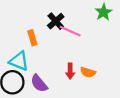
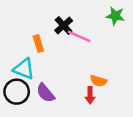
green star: (104, 12) -> (115, 16), turned -30
red arrow: (70, 71) -> (90, 95), moved

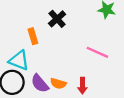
pink line: (79, 36) -> (97, 52), moved
orange semicircle: (98, 81) -> (58, 83), moved

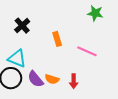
black cross: (57, 19) -> (22, 26), moved
orange rectangle: (33, 36) -> (57, 39), moved

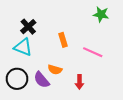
cyan triangle: (17, 59) -> (23, 47), moved
orange semicircle: (52, 79) -> (55, 70), moved

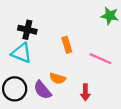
black cross: (28, 27) -> (27, 30), turned -35

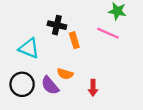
black cross: (27, 30) -> (57, 25), moved
pink line: (100, 59) -> (108, 33), moved

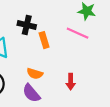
purple semicircle: (50, 85) -> (31, 93), moved
red arrow: (93, 88) -> (71, 82), moved

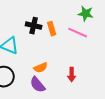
orange rectangle: (44, 40) -> (52, 29), moved
orange semicircle: (35, 74) -> (41, 68), turned -40

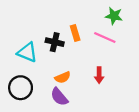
black cross: (34, 26) -> (55, 42), moved
red arrow: (72, 75) -> (99, 75), moved

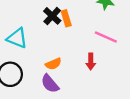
pink line: (105, 38) -> (106, 37), moved
black cross: (55, 42) -> (52, 16), moved, turned 30

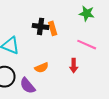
black cross: (52, 16) -> (41, 26), turned -35
purple semicircle: (50, 84) -> (27, 86), moved

